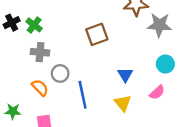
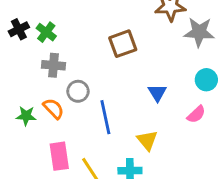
yellow triangle: (123, 103) -> (147, 140), moved
green star: (13, 111) -> (26, 116), moved

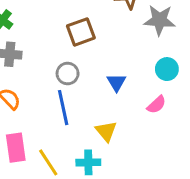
gray circle: (78, 91) -> (68, 73), moved

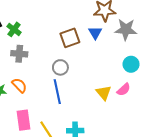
blue triangle: (116, 82) -> (95, 33), moved
yellow triangle: (106, 131) -> (104, 93), moved

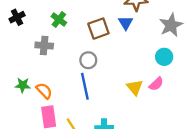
green cross: (14, 29) -> (59, 19), moved
gray star: (126, 29) -> (171, 25), moved, turned -30
orange semicircle: (19, 85) -> (44, 91), moved

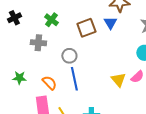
gray circle: (88, 60) -> (69, 56), moved
orange semicircle: (44, 91) -> (49, 83), moved

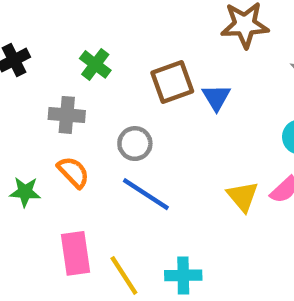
blue triangle: (110, 23) -> (216, 97), moved
blue line: (74, 79) -> (146, 194), turned -45
orange semicircle: (49, 83) -> (73, 172), moved

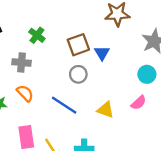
gray circle: (135, 144) -> (78, 74), moved
yellow triangle: (243, 196) -> (105, 110), moved, turned -30

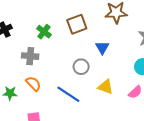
brown square: (78, 45) -> (77, 24), moved
yellow triangle: (105, 110) -> (105, 87), moved

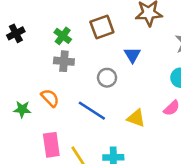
gray cross: (30, 56) -> (64, 61), moved
yellow triangle: (105, 87) -> (136, 118), moved

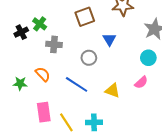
black cross: (16, 33) -> (21, 32), moved
green cross: (63, 36) -> (40, 24), moved

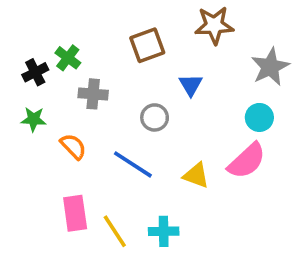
pink semicircle: (141, 82) -> (247, 161), size x1.6
green star: (20, 83) -> (33, 119), moved

